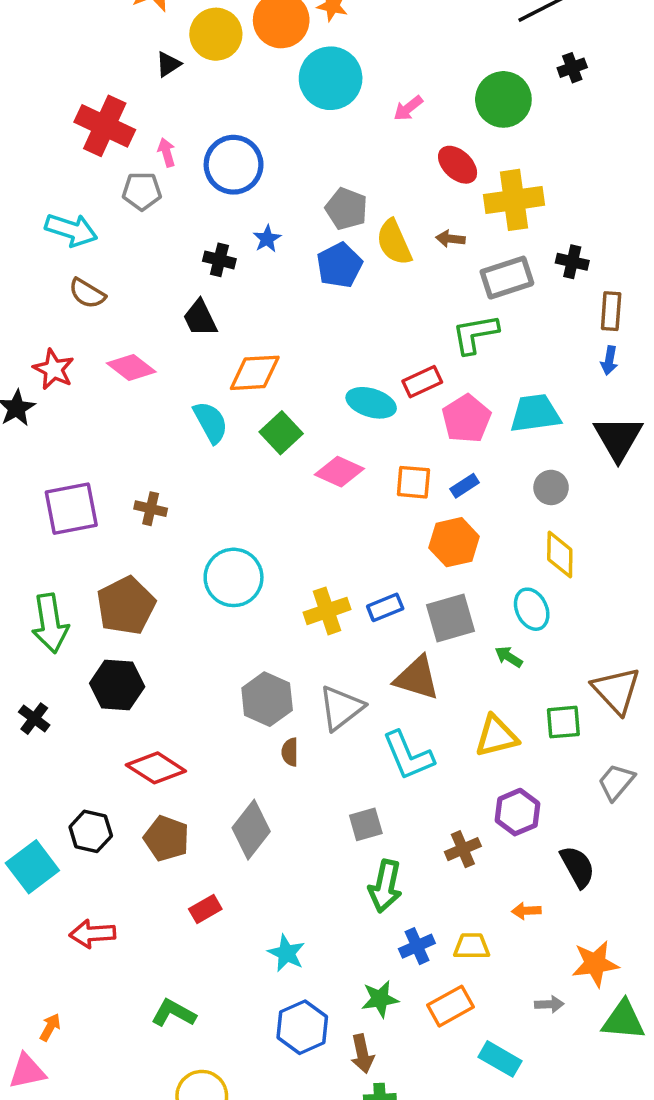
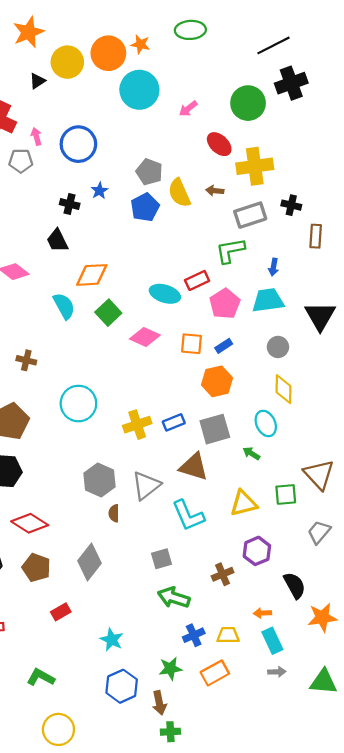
black cross: (572, 68) -> (291, 83), size x1.8
blue arrow: (609, 360) -> (274, 267), moved
green arrow: (385, 886) -> (174, 598), turned 96
orange star: (595, 964) -> (322, 617), moved
cyan rectangle: (500, 1059) -> (272, 641), moved, turned 35

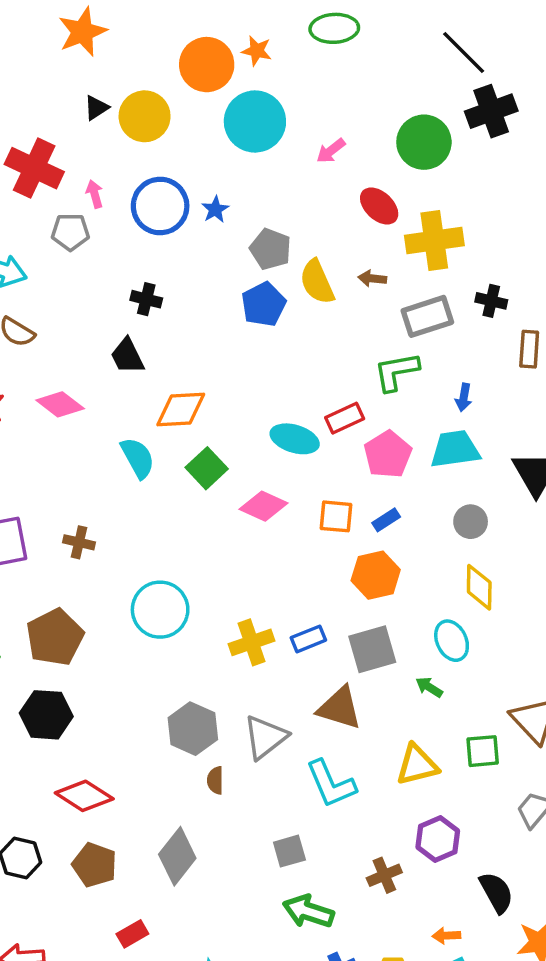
black line: (274, 45) -> (464, 52), turned 72
yellow circle: (67, 62) -> (145, 116), moved
blue star: (99, 191) -> (215, 209), moved

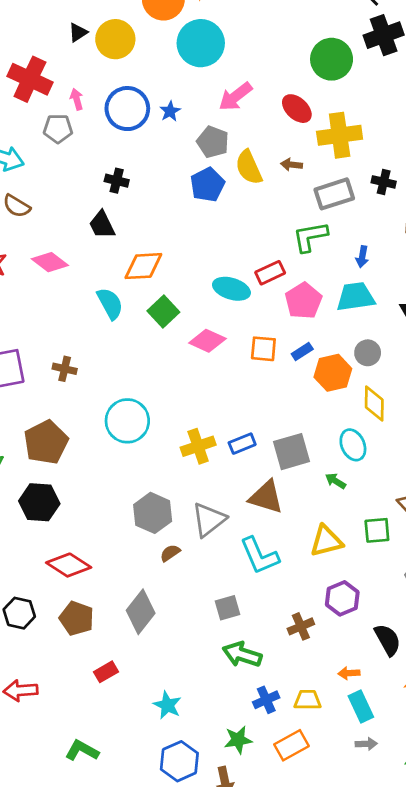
pink arrow: (331, 151) -> (235, 97), moved, size x1.5
orange hexagon: (376, 575) -> (333, 373), moved
brown semicircle: (215, 780) -> (170, 553), turned 55

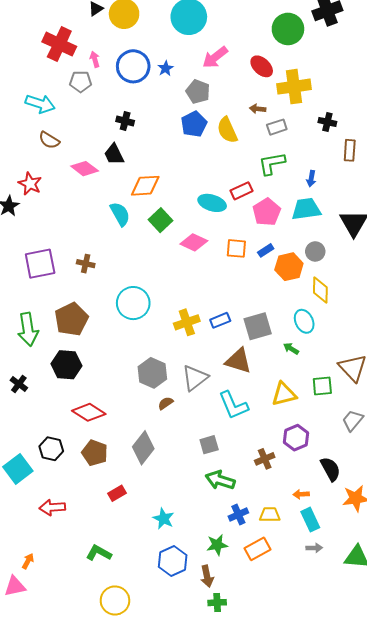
yellow semicircle: (249, 167) -> (227, 130), moved
gray rectangle: (334, 194) -> (277, 127), moved, size x0.7
pink diamond: (50, 262) -> (85, 169), moved

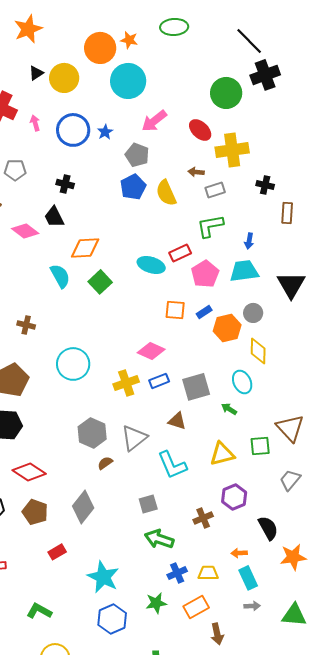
gray pentagon: (81, 82) -> (15, 170), moved
pink diamond: (194, 242) -> (151, 351), moved
brown triangle: (238, 361) -> (177, 421), size x0.7
cyan star: (164, 519) -> (103, 577), size x1.5
brown arrow: (207, 576) -> (217, 634), moved

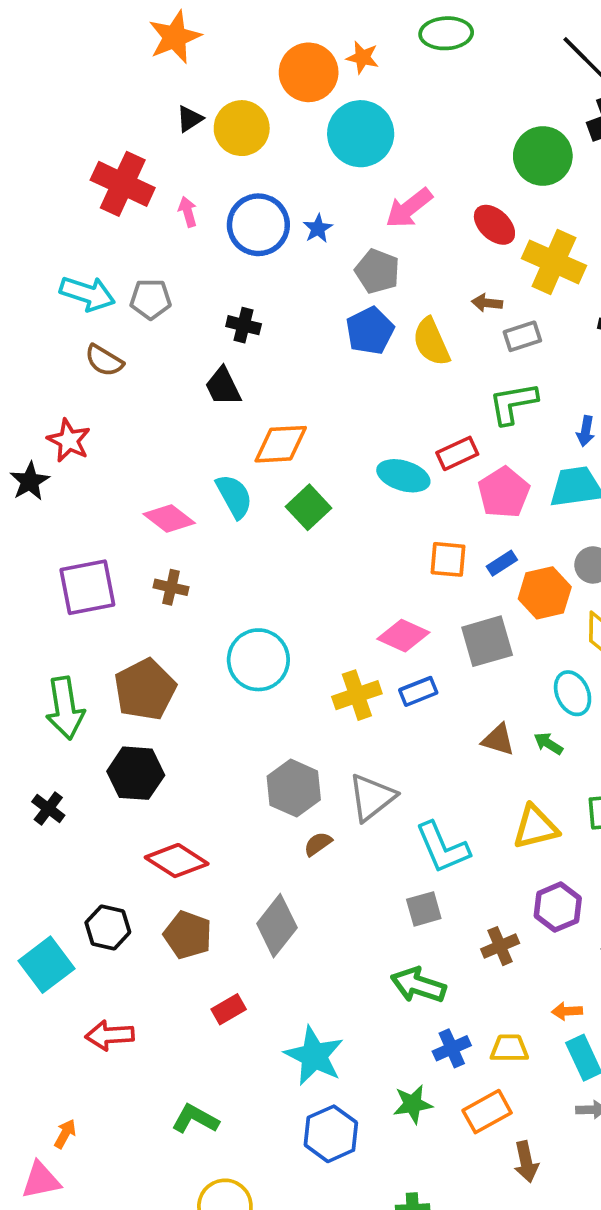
yellow cross: (232, 150) -> (554, 262), turned 32
pink diamond: (25, 231) -> (169, 519), moved
gray square: (196, 387) -> (487, 641), moved
brown triangle: (177, 421) -> (498, 740), moved
gray square: (148, 504) -> (424, 909), moved

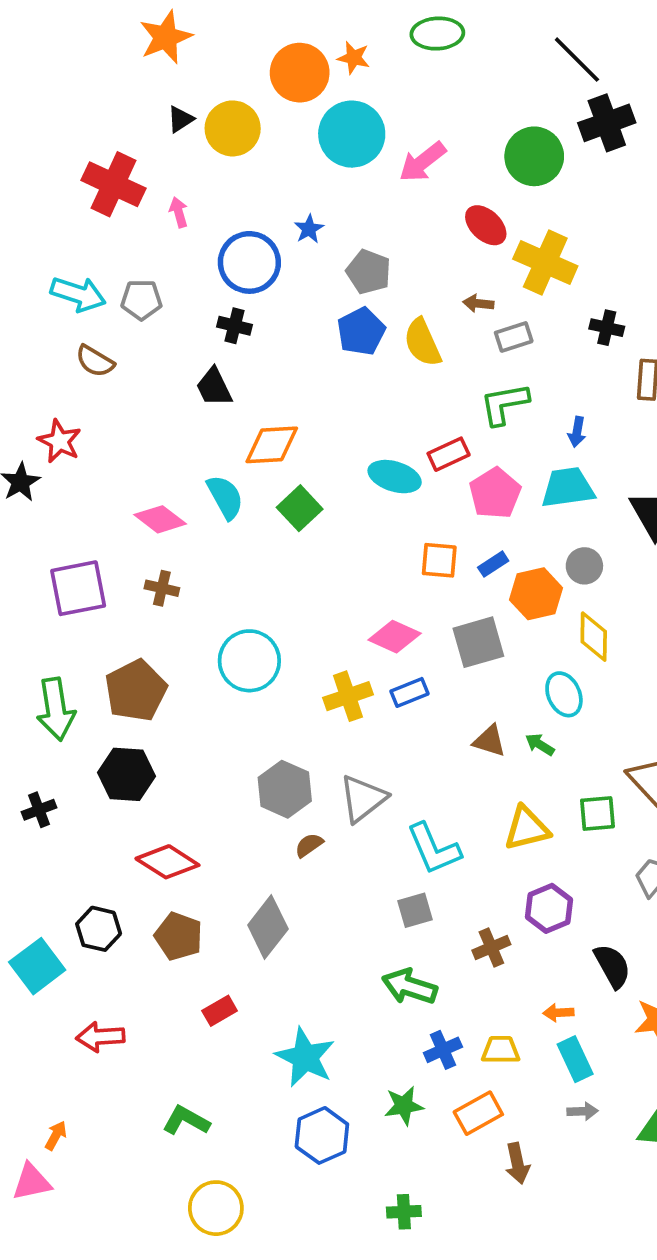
pink arrow: (409, 208) -> (422, 162), moved
blue circle: (258, 225) -> (249, 262), moved
black cross: (48, 809) -> (39, 810), turned 32

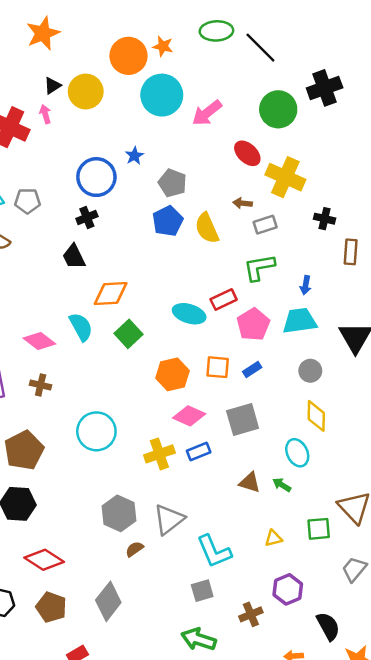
black line: (577, 60) -> (260, 48), moved
pink arrow: (179, 212) -> (45, 114), moved
black cross: (234, 326) -> (87, 217), turned -36
orange hexagon: (536, 594) -> (172, 374), moved
yellow triangle: (527, 828) -> (273, 538), size x0.6

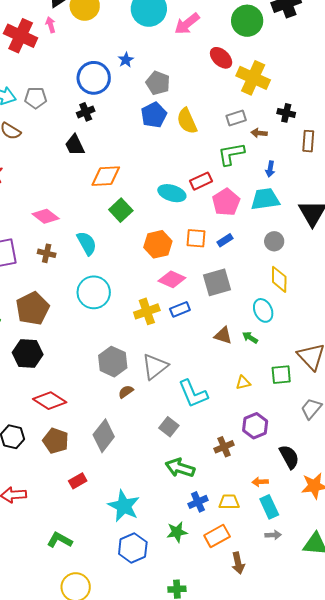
brown arrow: (243, 203) -> (259, 133), moved
cyan semicircle: (81, 327) -> (87, 243), moved
gray square: (202, 591) -> (169, 427), moved, turned -36

